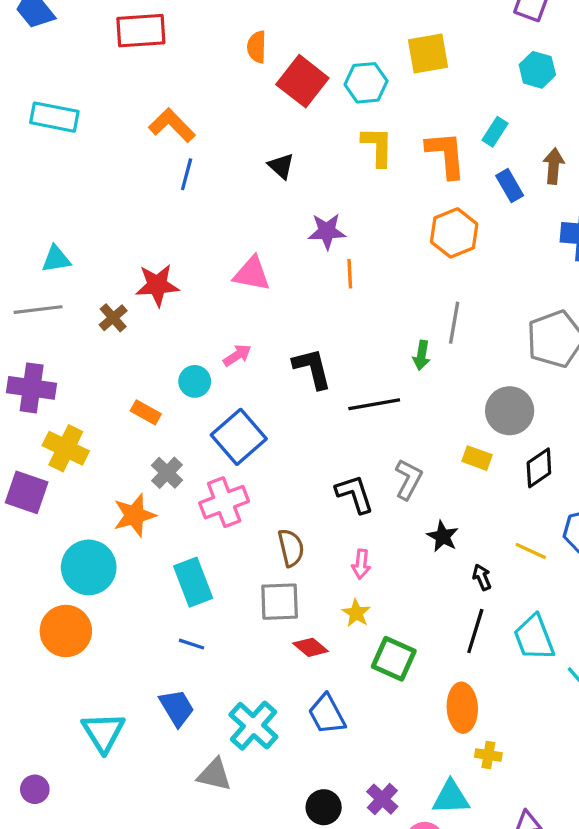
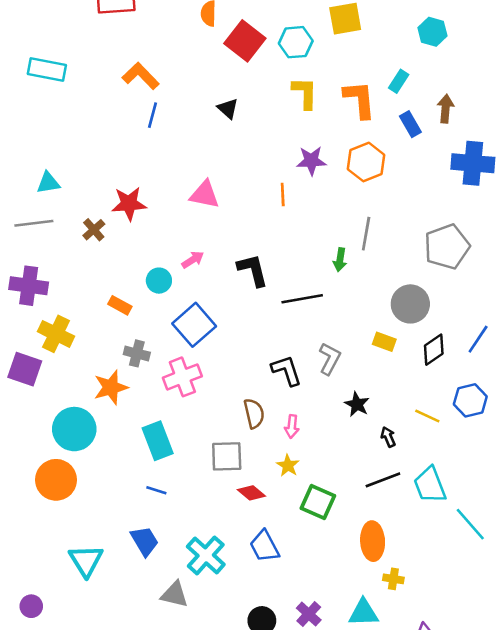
purple star: (327, 231) -> (311, 161), moved
gray cross: (167, 473) -> (137, 353), turned -30
brown semicircle: (291, 548) -> (254, 413), moved
black line: (475, 631) -> (383, 480), turned 52

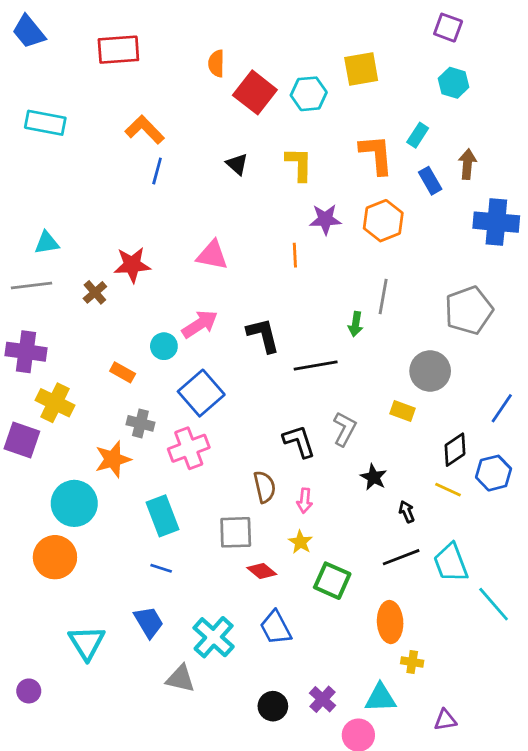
yellow L-shape: (305, 93) -> (299, 164), moved
pink arrow: (193, 260) -> (200, 324), size x1.5
black diamond: (434, 350) -> (455, 450), moved

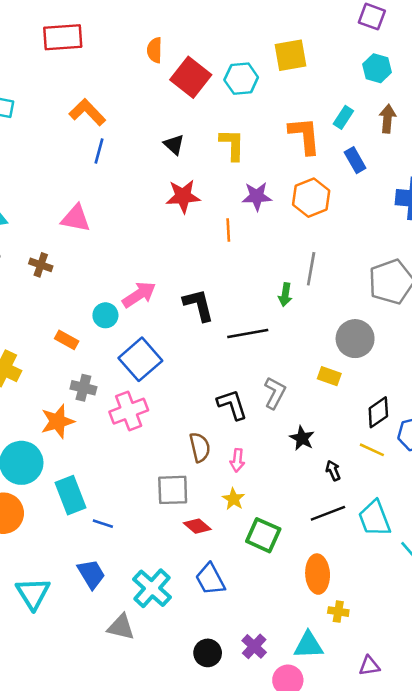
brown arrow: (467, 164) -> (387, 119), moved
pink triangle: (212, 255) -> (76, 218), moved
red star: (132, 265) -> (183, 196), moved
brown cross: (95, 292) -> (41, 265), turned -30
cyan rectangle: (163, 516) -> (71, 495), moved

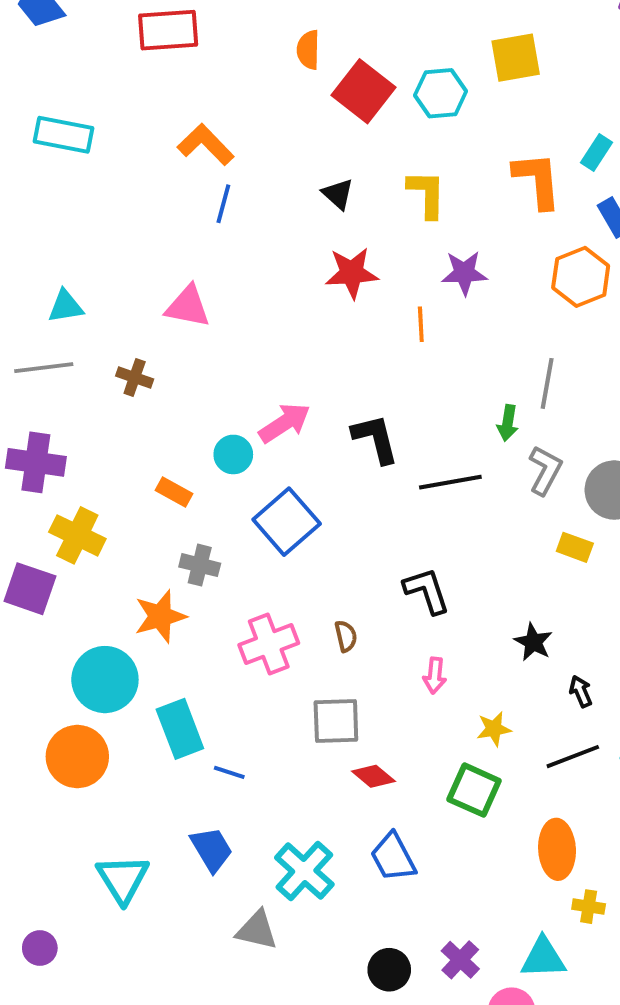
orange hexagon: (311, 198) -> (581, 277), moved
gray L-shape: (275, 393) -> (545, 470), moved
pink cross: (129, 411) -> (269, 644), moved
brown semicircle: (200, 447) -> (346, 636), moved, size x0.7
yellow star: (233, 499) -> (494, 729), moved, turned 30

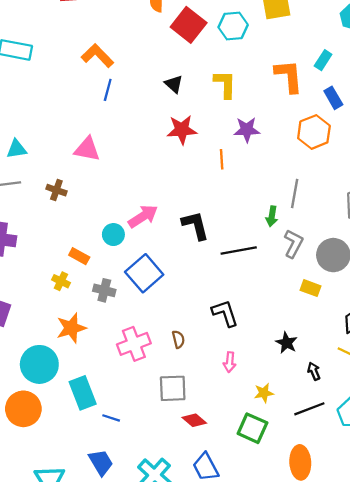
yellow cross: (77, 535) -> (61, 281), moved, size x0.6
gray cross: (200, 565) -> (104, 290), moved

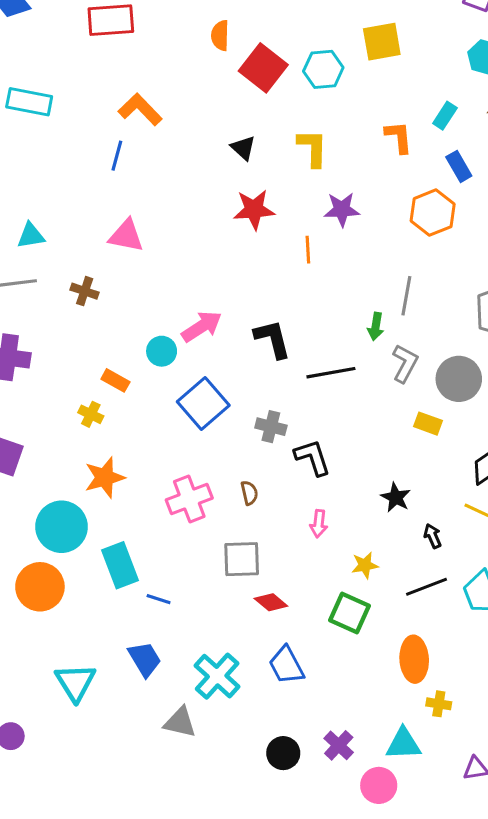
orange L-shape: (289, 76) -> (399, 137), size x0.7
blue line: (108, 90) -> (117, 156), moved
gray cross: (104, 290) -> (271, 427), moved

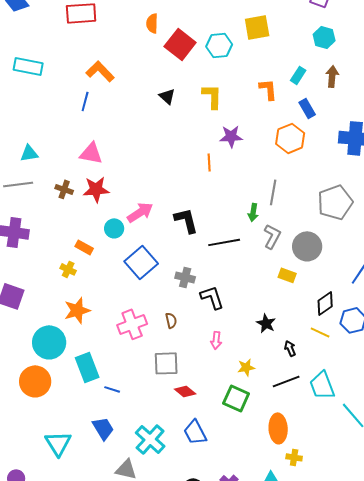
red star: (254, 209) -> (96, 189), moved

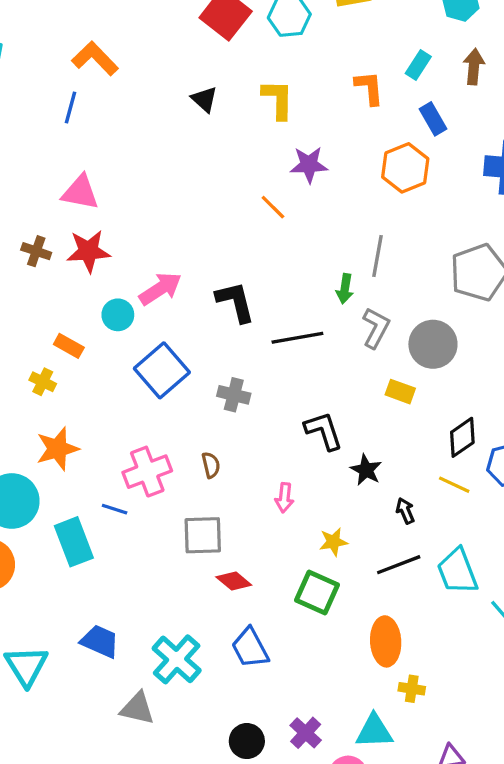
orange line: (209, 162) -> (273, 207), turned -42
black L-shape: (212, 297) -> (324, 431), moved
blue line: (112, 389) -> (115, 509), moved
blue trapezoid: (103, 428) -> (100, 641), turned -35

